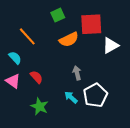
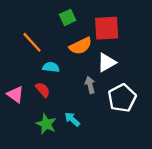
white triangle: (111, 46) -> (107, 62), moved
cyan semicircle: (15, 58) -> (51, 67), moved, turned -40
white pentagon: (95, 95) -> (122, 98), moved
cyan arrow: (71, 97) -> (72, 119), moved

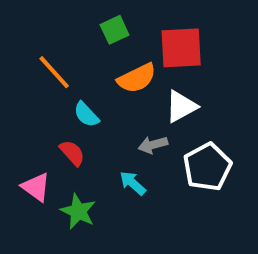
cyan semicircle: (51, 67) -> (86, 115), turned -140
gray arrow: (90, 85) -> (153, 145), turned -91
pink triangle: (15, 94) -> (36, 187), moved
cyan arrow: (72, 119) -> (133, 183), moved

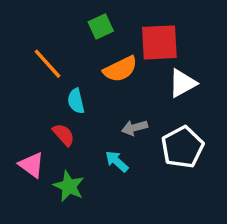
white triangle: (181, 106) -> (182, 83), moved
cyan semicircle: (86, 115) -> (76, 101), turned 30

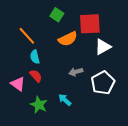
green square: (101, 26) -> (57, 15), turned -32
cyan semicircle: (76, 101) -> (35, 57), moved
cyan arrow: (117, 161) -> (65, 100), moved
pink triangle: (32, 165) -> (18, 84), moved

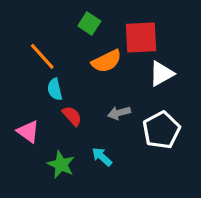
red semicircle: (36, 76) -> (72, 116), moved

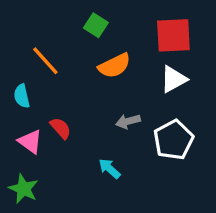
red square: (141, 38) -> (173, 35), moved
cyan semicircle: (55, 89) -> (22, 96), moved
red semicircle: (72, 116) -> (61, 128), moved
green star: (61, 165) -> (23, 189), moved

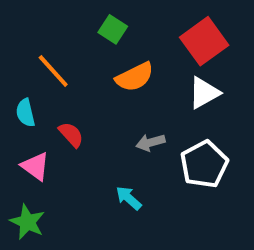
red square: (173, 35) -> (204, 41), turned -33
red semicircle: (61, 128) -> (71, 135), moved

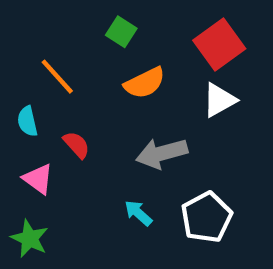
gray arrow: (151, 142) -> (162, 153), size x1.6
white pentagon: (204, 164) -> (207, 217), moved

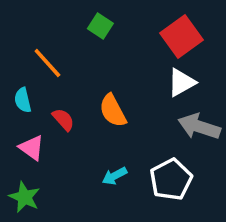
orange semicircle: (145, 83) -> (113, 111), moved, turned 88
gray arrow: (162, 153) -> (199, 127), moved, turned 33
cyan arrow: (138, 213) -> (114, 176), turned -70

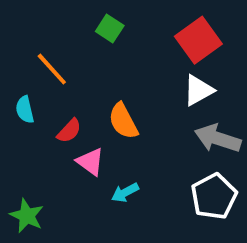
red semicircle: (63, 119) -> (69, 131), turned 85
pink triangle: (32, 148) -> (90, 162), moved
white pentagon: (171, 179) -> (214, 196), moved

